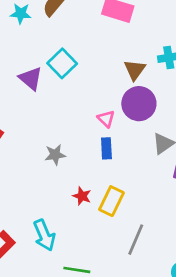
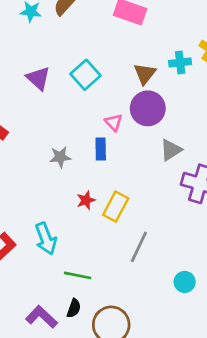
cyan square: (62, 63) -> (85, 75), moved
blue rectangle: (106, 148) -> (101, 149), moved
red star: (82, 196) -> (86, 200), turned 30

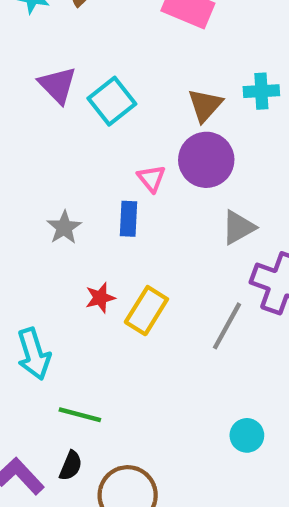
purple triangle: (38, 78) -> (58, 85), moved
gray star: (60, 157) -> (64, 227), turned -30
gray line: (139, 247) -> (227, 326), moved

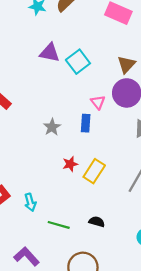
purple triangle: (58, 85) -> (50, 53), turned -35
cyan arrow: (34, 354) -> (30, 202), moved, size x0.7
black semicircle: (71, 466) -> (97, 222), moved, turned -98

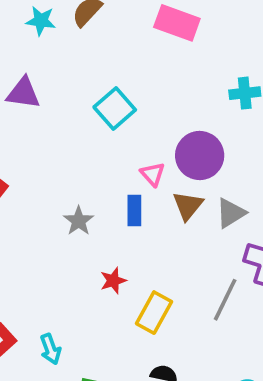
purple triangle: (50, 53) -> (23, 93), moved
brown triangle: (126, 64) -> (188, 206), moved
yellow rectangle: (94, 171) -> (154, 313), moved

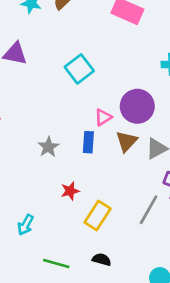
pink triangle: (153, 174) -> (103, 117), turned 36
cyan arrow: (51, 349) -> (26, 225), moved, turned 45

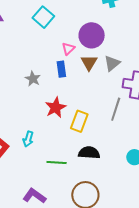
red star: (70, 191) -> (56, 108), size x1.5
black semicircle: (102, 260) -> (89, 153), size x1.5

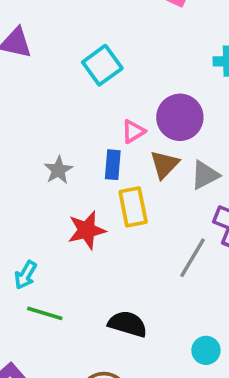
yellow rectangle: (79, 121) -> (133, 207), moved, turned -45
green line: (57, 163) -> (45, 313), moved

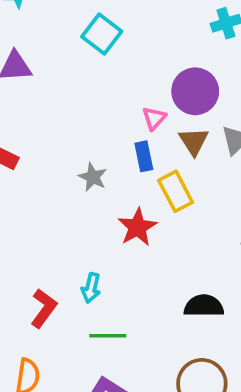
cyan square: (102, 65) -> (102, 34), moved
green line: (45, 313) -> (108, 336), moved

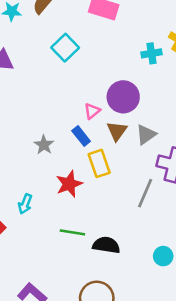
blue rectangle: (144, 156) -> (81, 136), turned -36
cyan arrow: (91, 288) -> (25, 204), moved
green line: (108, 336) -> (72, 232), moved

